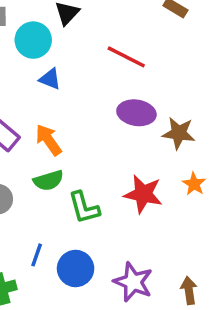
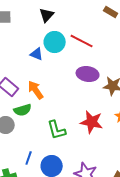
cyan circle: (33, 40) -> (55, 42), moved
green semicircle: (48, 181) -> (23, 110), moved

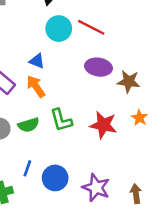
blue triangle: (37, 54) -> (37, 61), moved
green semicircle: (23, 110) -> (29, 125), moved
green L-shape: (57, 130) -> (61, 120), moved

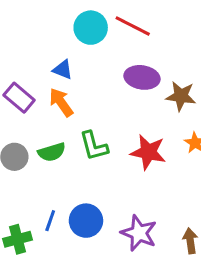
blue line: (27, 168) -> (50, 221), moved

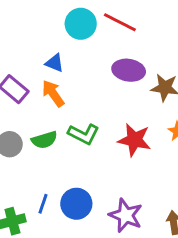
green L-shape: (94, 146) -> (84, 134), turned -48

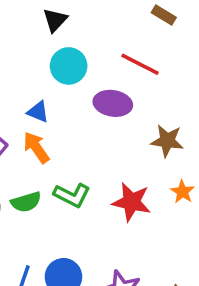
red line: (120, 22) -> (140, 64), moved
purple ellipse: (129, 70) -> (113, 103), moved

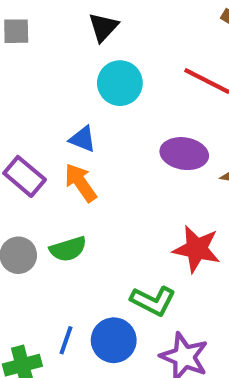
purple ellipse: (113, 103) -> (184, 154), moved
green L-shape: (72, 195) -> (153, 301), moved

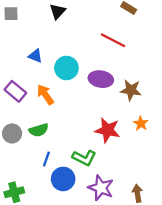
cyan circle: (120, 83) -> (66, 68), moved
blue triangle: (83, 139) -> (35, 56), moved
blue line: (66, 340) -> (46, 159), moved

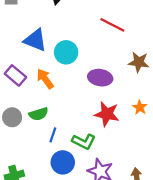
blue triangle: (35, 56) -> (35, 40), size x1.6
purple ellipse: (101, 79) -> (100, 78), moved
brown star: (131, 90) -> (139, 62), moved
blue line: (46, 159) -> (53, 135), moved

